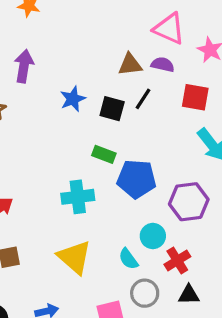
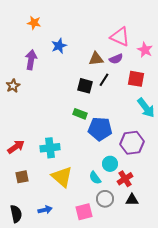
purple semicircle: (163, 65) -> (116, 59), turned 144
blue star: (73, 99) -> (59, 46), moved
cyan cross: (78, 197) -> (50, 148), moved

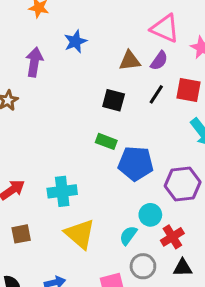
purple semicircle: (116, 59) -> (159, 61), turned -32
black line: (104, 80) -> (156, 94), moved
cyan semicircle: (95, 178) -> (128, 235), turned 72

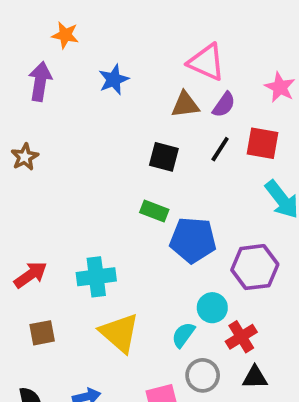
pink triangle: (165, 28) -> (206, 62), moved
purple arrow: (34, 62) -> (40, 81), moved

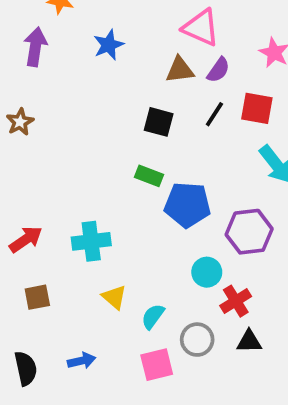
yellow triangle: (119, 333) -> (114, 297), size x0.6
cyan semicircle: (183, 335) -> (153, 316), moved

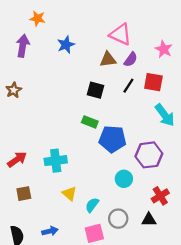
red cross: (236, 301) -> (160, 196), moved

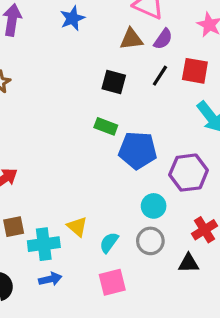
cyan cross: (56, 161) -> (44, 244), moved
gray circle: (118, 219) -> (150, 241), moved

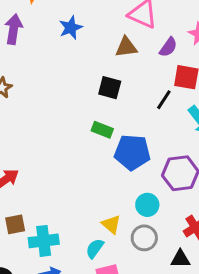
purple semicircle: (163, 39) -> (168, 47), moved
black line: (160, 76) -> (164, 100), moved
yellow triangle: (77, 227) -> (111, 224), moved
cyan semicircle: (109, 243) -> (95, 248), moved

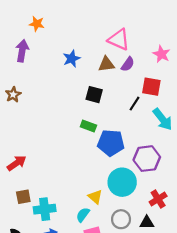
blue star: (71, 28) -> (72, 59), moved
purple semicircle: (168, 47) -> (128, 64), moved
cyan circle: (147, 205) -> (122, 182), size x1.6
gray circle: (144, 238) -> (121, 219), moved

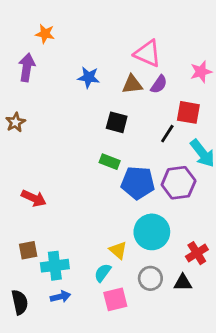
pink star: (161, 54) -> (201, 72), turned 30
blue star: (72, 59) -> (89, 77), turned 30
purple hexagon: (147, 159) -> (179, 183), moved
red arrow: (17, 163) -> (34, 198), moved, turned 60

